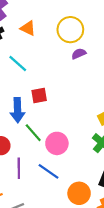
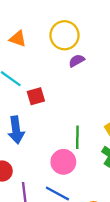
red square: (39, 95) -> (36, 96), moved
green line: (33, 133) -> (77, 137), moved, turned 48

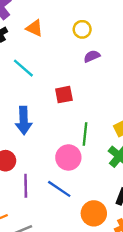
yellow circle: (65, 35) -> (82, 29), size x0.6
red square: (36, 96) -> (64, 95), moved

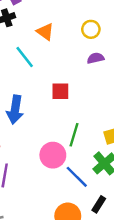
orange triangle: (34, 28) -> (45, 32), moved
blue line: (59, 189) -> (77, 177), moved

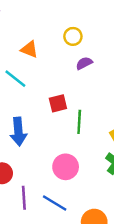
green line: (74, 135) -> (79, 122), moved
blue line: (77, 177) -> (55, 203), moved

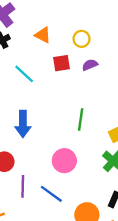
orange triangle: (29, 49) -> (43, 35), moved
red square: (58, 103) -> (61, 63), moved

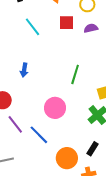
blue arrow: (23, 124) -> (24, 70), size x0.6
purple line: (23, 186) -> (15, 124), turned -48

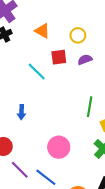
cyan line: (32, 27) -> (37, 72), moved
green line: (75, 74) -> (90, 107), moved

